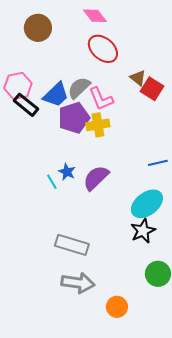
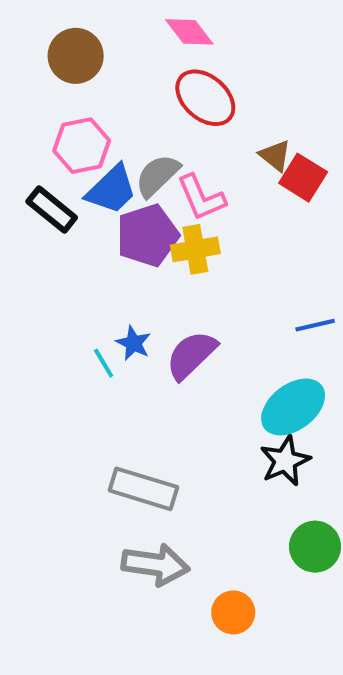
pink hexagon: (18, 86) -> (82, 146), moved

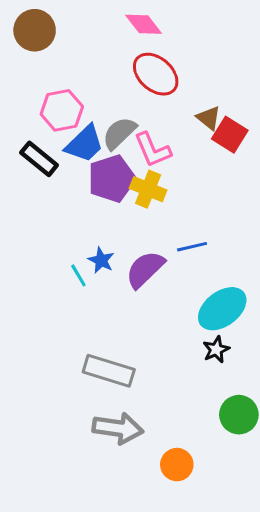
brown circle: (76, 56) -> (35, 30), moved
yellow cross: (195, 249) -> (148, 189), turned 32
blue line: (315, 325) -> (192, 247), moved
black star: (285, 461) -> (216, 350), size x0.7

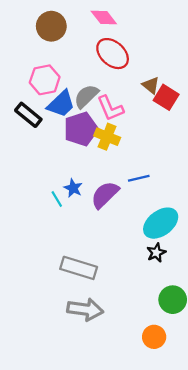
brown circle: (35, 30) -> (51, 26), moved
orange circle: (177, 465) -> (154, 337), moved

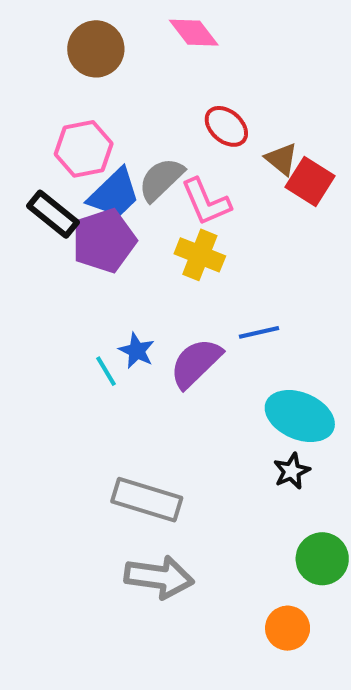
red ellipse: (113, 54) -> (226, 126), moved, size x0.7
purple pentagon: (81, 129) -> (104, 241), moved
cyan ellipse: (161, 223) -> (300, 416), turned 60

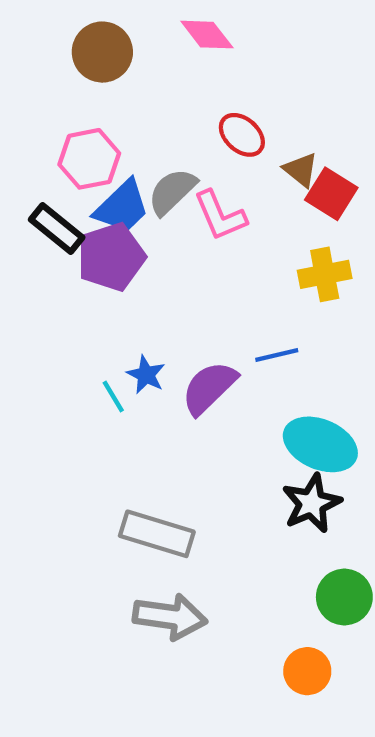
yellow cross: (200, 255) -> (325, 274), moved, turned -33
black star: (292, 471) -> (312, 503), size x1.5

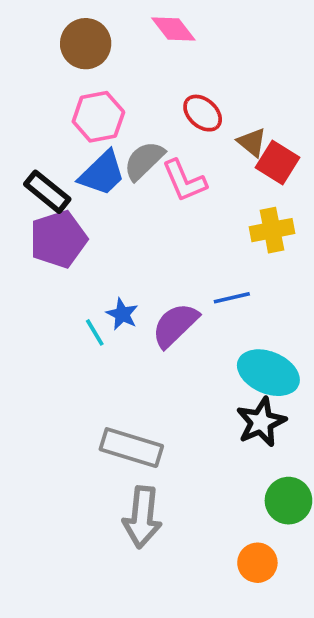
pink hexagon: (89, 159) -> (98, 117), moved
purple pentagon: (111, 257) -> (58, 239), moved
gray arrow: (170, 617) -> (142, 517), turned 88

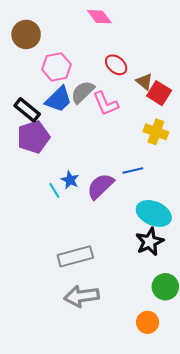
brown circle: (86, 44) -> (26, 34), moved
yellow cross: (272, 230) -> (156, 132), turned 30
gray rectangle: (131, 448) -> (75, 256), turned -32
gray arrow: (142, 517) -> (82, 296), turned 76

